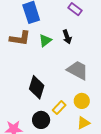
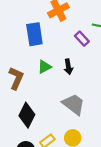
brown L-shape: (20, 38) -> (16, 78), moved, turned -85

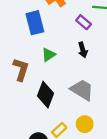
black arrow: (68, 67) -> (83, 50), moved
black diamond: (27, 115) -> (46, 95), moved

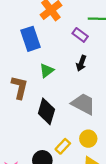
black arrow: (83, 50) -> (81, 63), turned 40

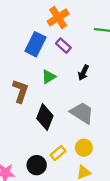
purple rectangle: (80, 35) -> (63, 46), moved
blue rectangle: (31, 39) -> (35, 44), turned 40

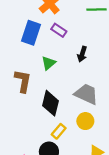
yellow circle: (84, 148) -> (85, 121), moved
yellow rectangle: (58, 153) -> (59, 131), moved

